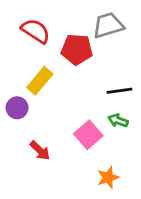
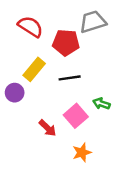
black line: (119, 91) -> (70, 78), moved
red arrow: (40, 150) -> (48, 128), moved
orange star: (108, 177) -> (82, 152), moved

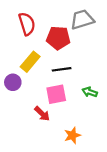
red semicircle: (30, 27) -> (27, 24), turned 40
pink square: (76, 116) -> (56, 94), moved, turned 30

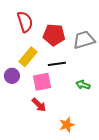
gray trapezoid: (82, 19) -> (84, 40), moved
pink square: (56, 94) -> (42, 82), moved

